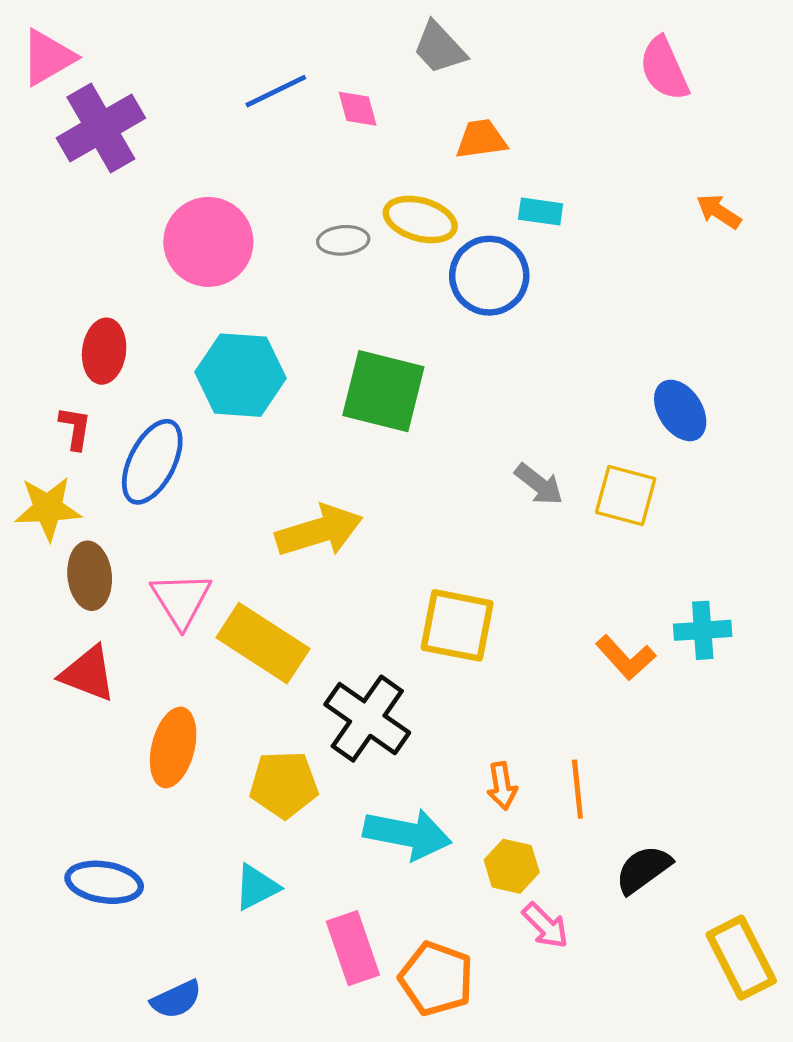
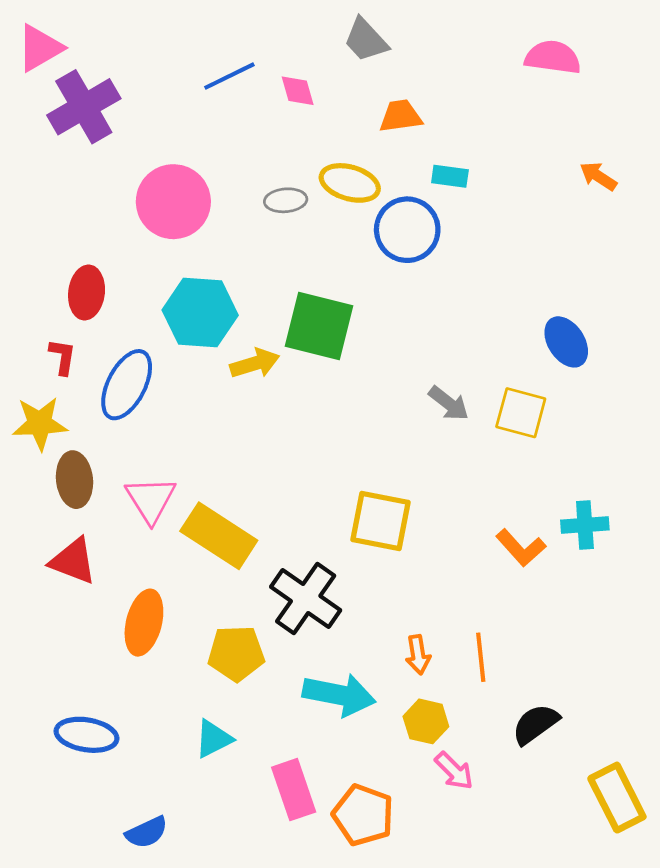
pink semicircle: (664, 69) -> (553, 57), turned 122
yellow arrow: (319, 531) -> (255, 363), moved, size x0.7

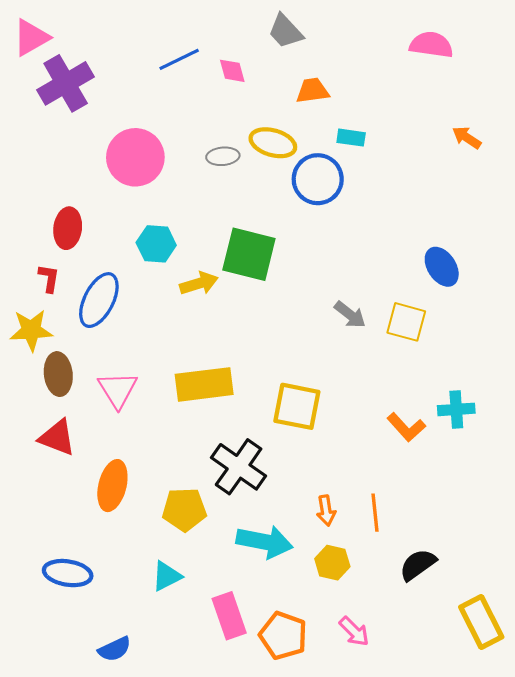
cyan hexagon: (200, 313) -> (156, 244), size x0.7
yellow rectangle: (219, 536) -> (204, 384), moved, turned -40
pink arrow: (454, 771) -> (354, 631), moved

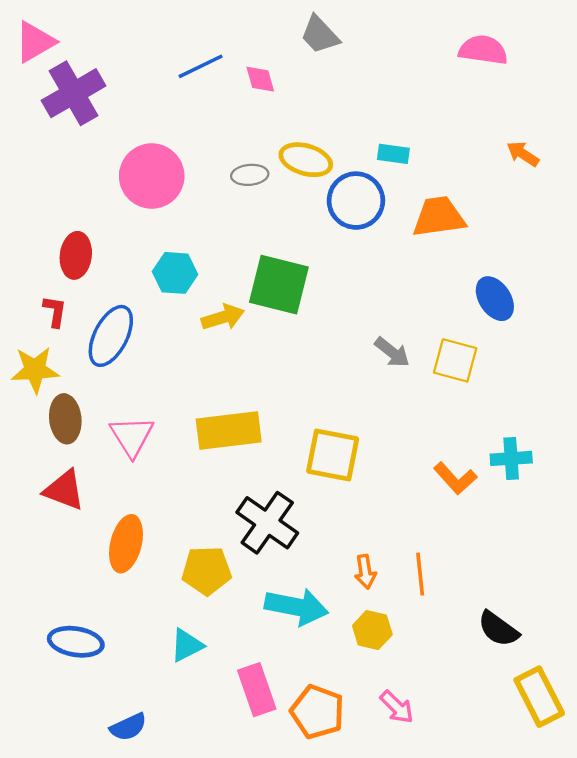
orange trapezoid: (312, 91) -> (439, 217), moved, size x1.4
black semicircle: (418, 565) -> (498, 629), moved, turned -108

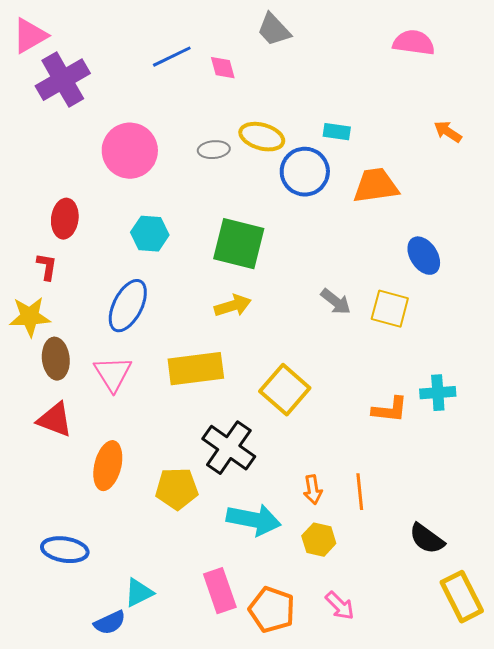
yellow arrow: (223, 317) -> (233, 306), moved
blue ellipse: (111, 336) -> (128, 306), moved
yellow square: (333, 455) -> (285, 390), turned 30
orange L-shape: (455, 478) -> (390, 410), turned -42
cyan triangle: (187, 645) -> (139, 593), moved

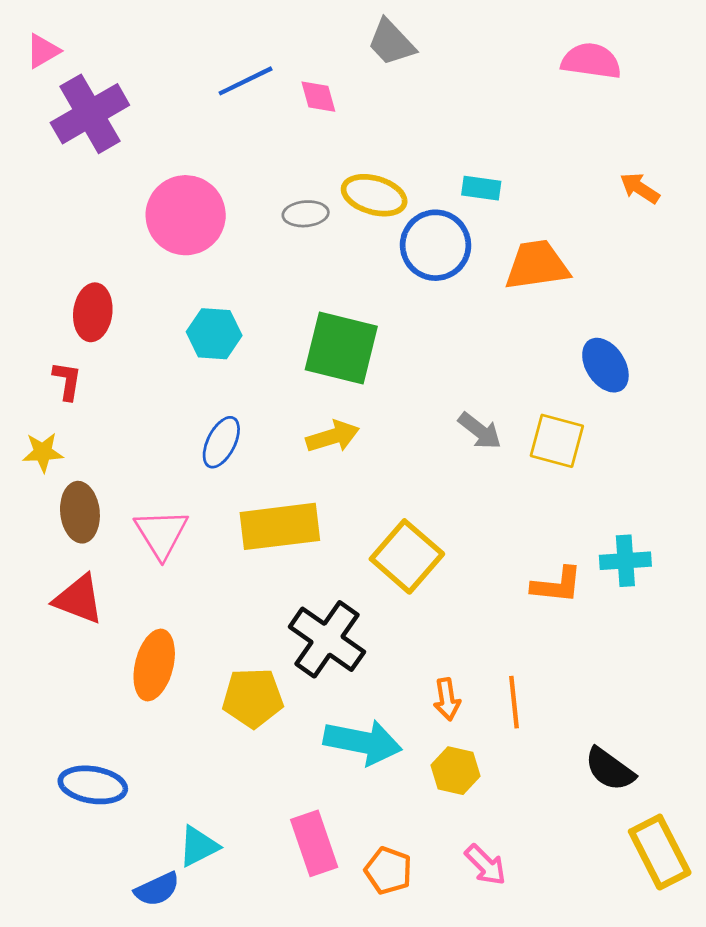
pink triangle: (30, 36) -> (43, 51), size x0.7
blue ellipse: (128, 306) -> (221, 442), moved, size x0.7
yellow star: (30, 317) -> (43, 452), size x0.7
orange pentagon: (272, 610) -> (388, 871), size x0.7

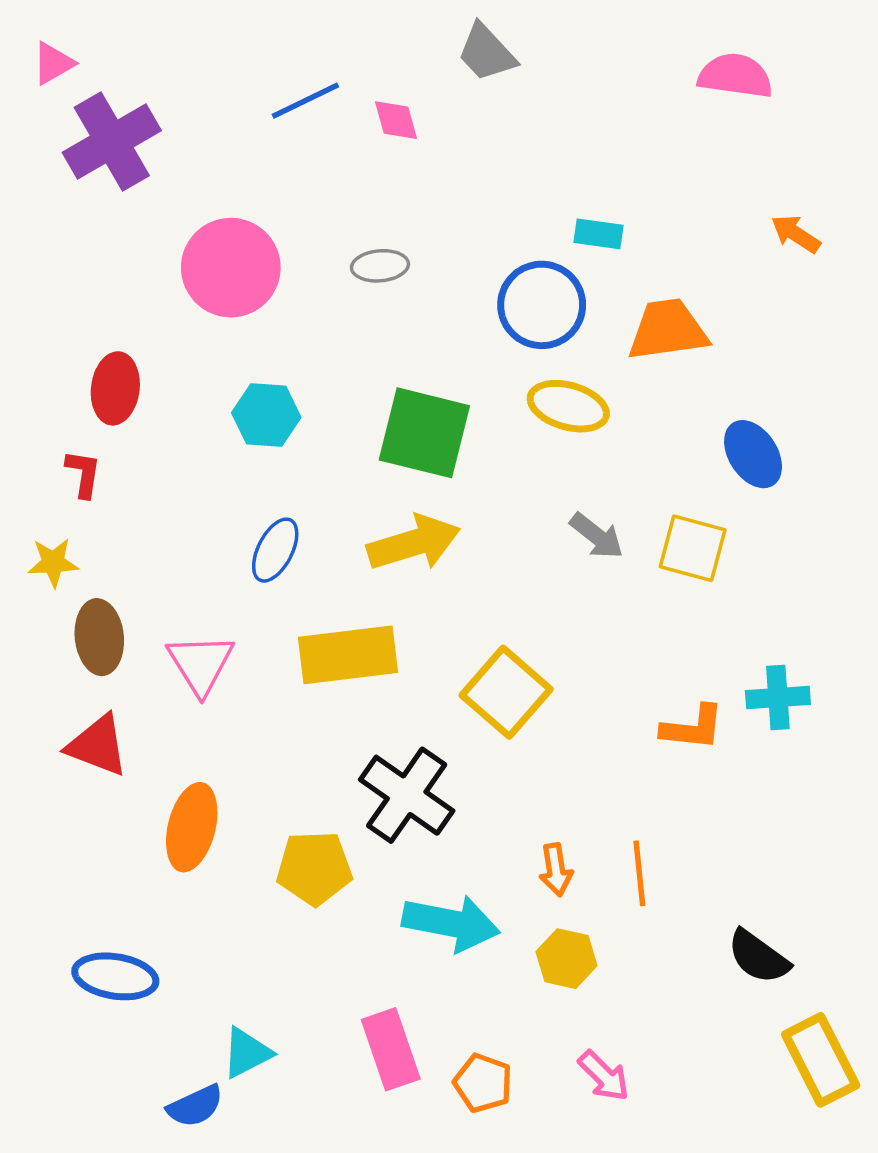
yellow ellipse: (374, 195) -> (568, 406), moved
yellow arrow: (333, 437) -> (414, 543), size x1.4

